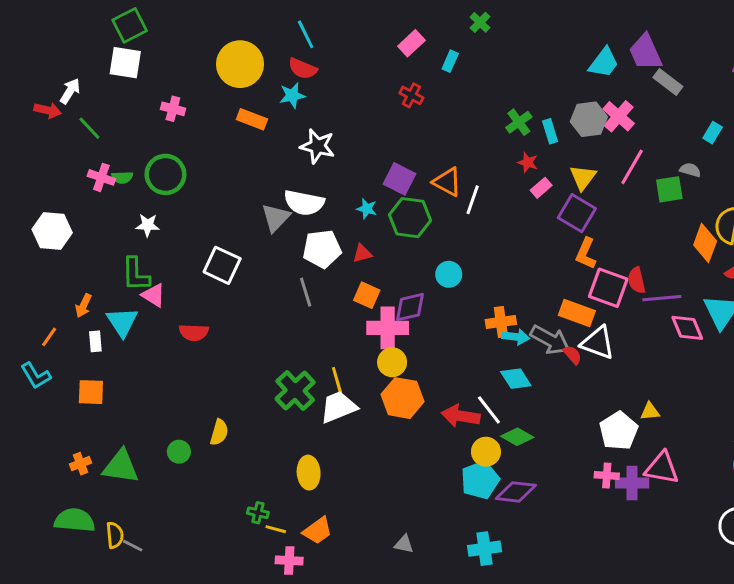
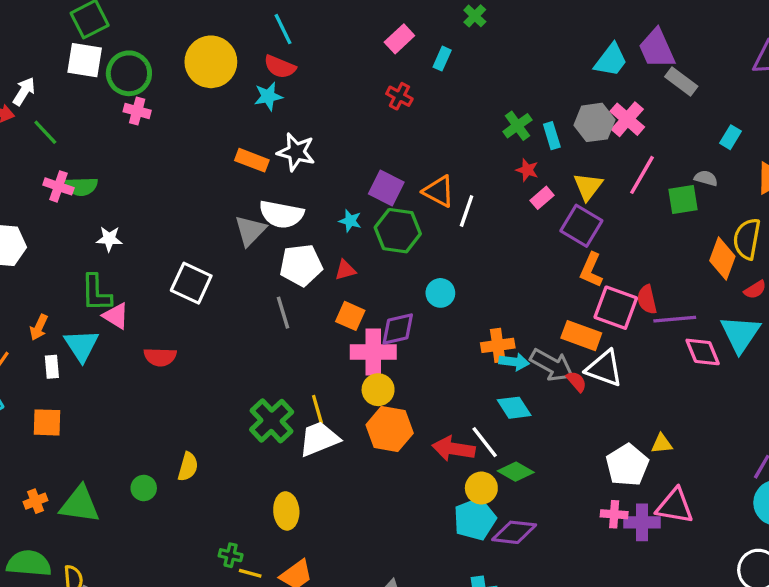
orange rectangle: (252, 119) -> (252, 160), moved
green circle: (165, 174) -> (129, 73), moved
green semicircle: (122, 177) -> (81, 186), size x1.4

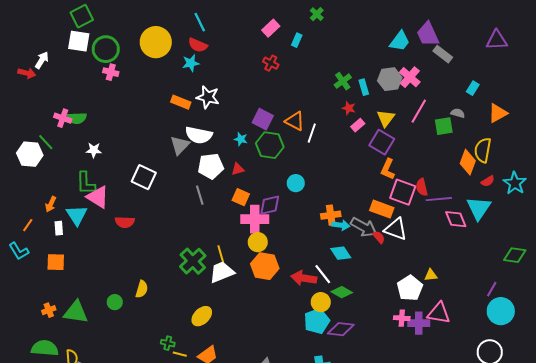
green line: (45, 132) -> (46, 142), moved
pink triangle: (116, 316) -> (98, 197), size x1.4
yellow ellipse: (286, 511) -> (202, 316), turned 50

